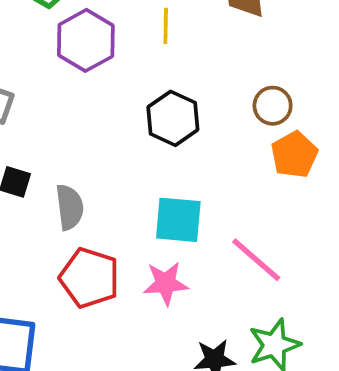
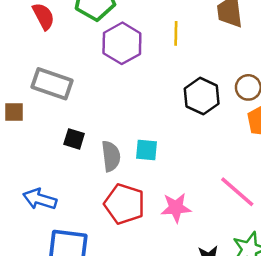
black hexagon: (173, 118) -> (202, 96), moved
cyan square: (178, 220) -> (146, 150), moved, size x0.7

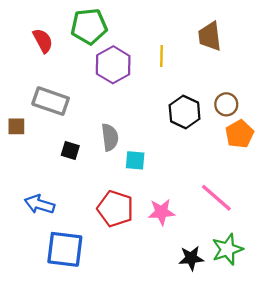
gray semicircle: (111, 156) -> (110, 137), moved

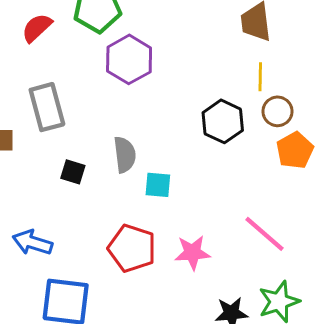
red semicircle: (43, 41) -> (37, 28), turned -105
yellow line: (161, 56) -> (260, 77), moved
gray rectangle: (51, 101) -> (47, 107), turned 56

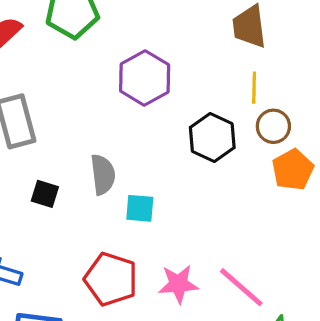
purple hexagon: (129, 59) -> (145, 78), moved
pink line: (265, 234) -> (241, 287), moved

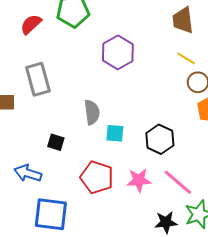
yellow line: (254, 88) -> (186, 58), turned -60
black hexagon: (212, 138) -> (160, 139), moved
black square: (45, 194) -> (56, 142), moved

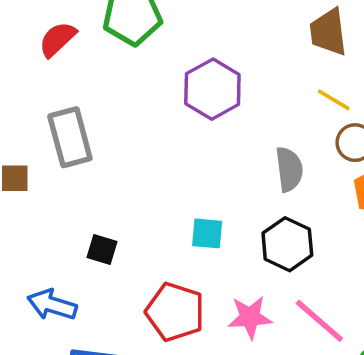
gray semicircle: (92, 112) -> (289, 169), moved

